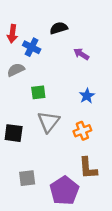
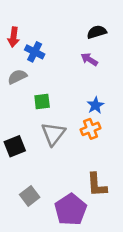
black semicircle: (59, 28) -> (97, 32), moved
orange cross: (82, 131) -> (91, 129), moved
black square: (14, 133) -> (15, 146), turned -30
gray square: (27, 178) -> (30, 196), turned -30

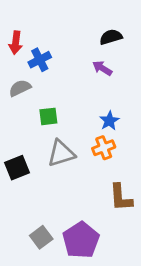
blue cross: (35, 52) -> (40, 60), turned 36
gray triangle: (53, 134) -> (61, 153), turned 35
brown L-shape: (97, 185) -> (121, 197), moved
gray square: (30, 196) -> (41, 237), moved

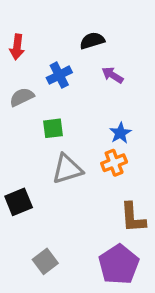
black semicircle: (111, 37) -> (92, 41), moved
blue cross: (40, 60) -> (59, 75), moved
black square: (17, 168) -> (19, 202), moved
purple pentagon: (81, 240) -> (119, 264), moved

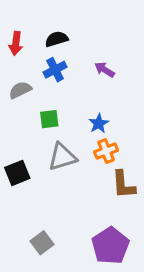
black semicircle: (92, 41) -> (57, 39), moved
blue star: (120, 133) -> (99, 123), moved
black square: (19, 202) -> (17, 173), moved
brown L-shape: (133, 218) -> (123, 185), moved

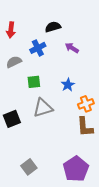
black semicircle: (57, 39) -> (53, 27), moved
orange cross: (106, 151) -> (86, 104), moved

